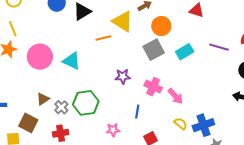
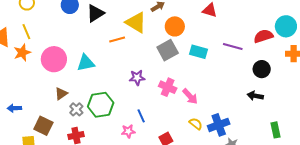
cyan rectangle: (185, 52) -> (199, 52), turned 48
cyan triangle: (72, 61) -> (86, 63), turned -36
brown triangle: (43, 99) -> (61, 94), moved
blue line: (137, 112) -> (141, 116), moved, turned -32

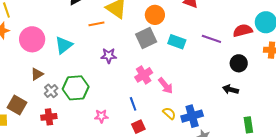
cyan triangle: (86, 63) -> (64, 45), turned -30
purple star: (137, 78) -> (109, 56), moved
pink cross: (168, 87) -> (144, 75), turned 30
blue line: (141, 116) -> (133, 104), moved

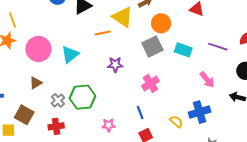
brown triangle: (37, 74) -> (36, 83), moved
pink arrow: (165, 86) -> (207, 80), moved
blue cross: (192, 116) -> (200, 112), moved

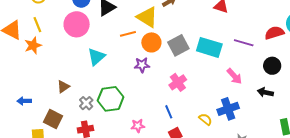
orange circle: (161, 23) -> (151, 42), moved
pink circle: (38, 49) -> (77, 24), moved
cyan rectangle: (183, 50) -> (209, 47), size x1.4

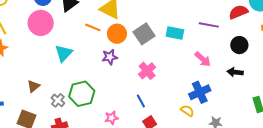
orange line: (128, 34) -> (93, 27), turned 42
cyan rectangle: (209, 47) -> (175, 33), size x0.7
yellow semicircle: (205, 119) -> (187, 111), moved

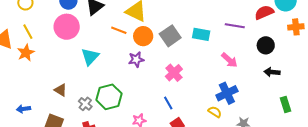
black arrow: (235, 72) -> (272, 72), moved
brown triangle: (33, 86) -> (61, 90), turned -48

